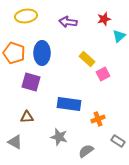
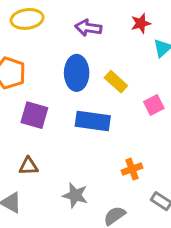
blue ellipse: (42, 53) -> (77, 73), moved
pink square: (103, 74) -> (154, 105), moved
blue rectangle: (69, 104) -> (93, 121), moved

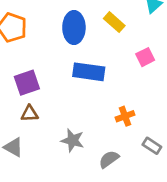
yellow rectangle: (116, 82) -> (114, 22), moved
purple square: (34, 115) -> (27, 83), moved, turned -35

